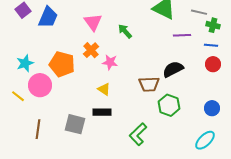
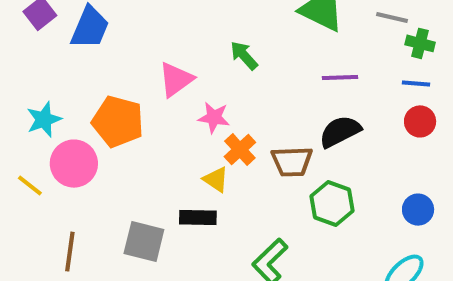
pink triangle: (93, 22) -> (176, 79), moved, turned 30
purple line: (182, 35) -> (340, 77), moved
orange cross: (91, 50) -> (240, 150), moved
yellow triangle: (104, 89) -> (216, 180), moved

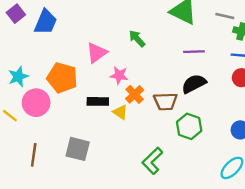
black rectangle: (198, 218) -> (98, 101), moved

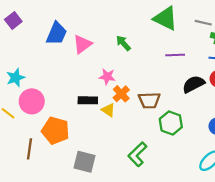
blue trapezoid: (46, 22) -> (57, 33), moved
pink triangle: (97, 53) -> (82, 44), moved
orange pentagon: (62, 78) -> (55, 131), moved
black semicircle: (194, 84) -> (193, 84), moved
gray square: (78, 149) -> (85, 162), moved

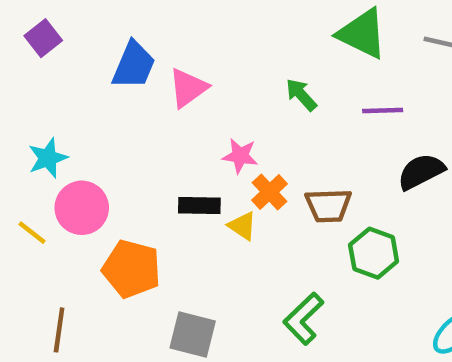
green arrow: (123, 43) -> (301, 95), moved
brown line: (30, 149) -> (59, 330), moved

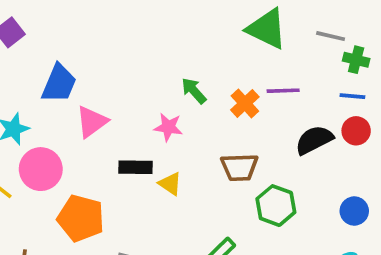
blue trapezoid: (134, 65) -> (59, 83), moved
pink triangle: (188, 88) -> (92, 122), moved
green arrow: (301, 95) -> (194, 91), moved
orange cross: (270, 192) -> (245, 103), moved

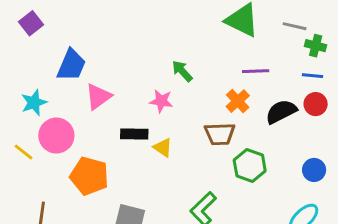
orange cross: (245, 103) -> (238, 101), moved

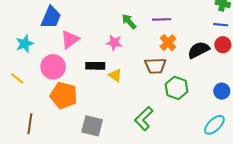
purple line: (256, 71) -> (162, 19), moved
pink circle: (56, 136) -> (53, 67), moved

